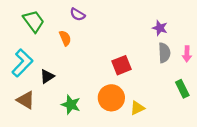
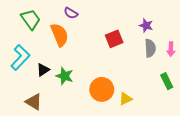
orange semicircle: (65, 38) -> (59, 35), size x1.6
red square: (121, 65) -> (114, 39), moved
brown triangle: (26, 100) -> (34, 102), moved
green star: (71, 105) -> (65, 76), moved

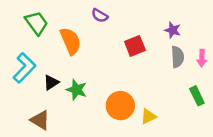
purple semicircle: (71, 13) -> (100, 16), moved

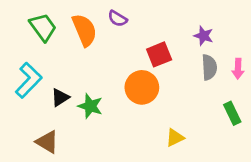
orange semicircle: (71, 41) -> (84, 30), moved
orange circle: (120, 106) -> (142, 87), moved

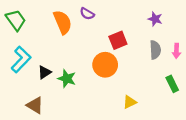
green trapezoid: (43, 27) -> (16, 20), moved
purple star: (204, 36) -> (155, 19), moved

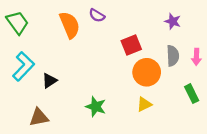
orange circle: (105, 65) -> (147, 72), moved
green star: (67, 79) -> (96, 107), moved
yellow triangle: (130, 102) -> (144, 104), moved
brown triangle: (35, 105) -> (39, 117), turned -42

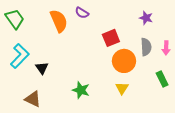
black triangle: (49, 81) -> (42, 68), turned -32
yellow triangle: (144, 104) -> (122, 88), turned -32
brown triangle: (39, 117) -> (33, 99), turned 36

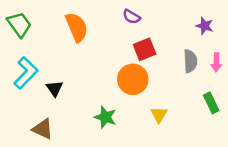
purple semicircle: (82, 13) -> (132, 17), moved
purple star: (146, 18) -> (205, 26), moved
orange circle: (124, 61) -> (133, 79), moved

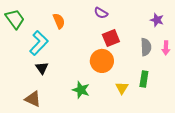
orange semicircle: (77, 27) -> (59, 21), size x0.7
cyan L-shape: (26, 73) -> (39, 43), moved
green rectangle: (211, 103) -> (144, 79), moved, turned 35

